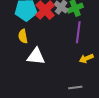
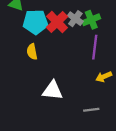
white triangle: (36, 56) -> (53, 90), moved

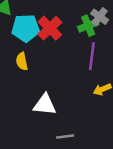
gray cross: (75, 19) -> (100, 17), moved
gray line: (91, 110) -> (65, 137), moved

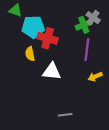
red cross: (50, 28) -> (48, 38), moved, turned -30
white triangle: (45, 105) -> (52, 71), moved

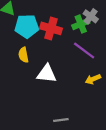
red cross: (48, 38) -> (51, 28), moved
purple line: (87, 50) -> (84, 51), turned -60

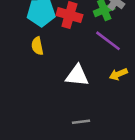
white triangle: (47, 74) -> (77, 76), moved

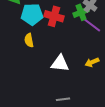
purple line: (108, 41) -> (91, 24), moved

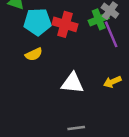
purple line: (91, 24) -> (111, 34), turned 30
yellow semicircle: (29, 40) -> (34, 54), turned -104

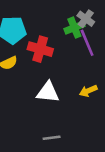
red cross: (65, 24) -> (40, 49), moved

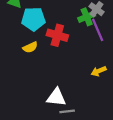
white triangle: (48, 92) -> (56, 97), moved

